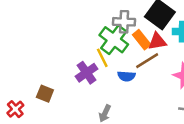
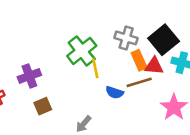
green cross: (114, 40) -> (82, 51), moved
purple cross: (87, 73) -> (29, 76), moved
brown square: (45, 94) -> (43, 106), moved, turned 30

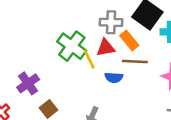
red triangle: (154, 66) -> (106, 48), moved
brown line: (139, 82) -> (135, 62), turned 35

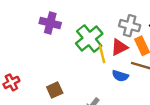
red triangle: (106, 48) -> (119, 47), turned -30
purple cross: (28, 83) -> (50, 23), moved, turned 36

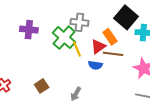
gray cross: (130, 26) -> (79, 22), moved
red triangle: (119, 47) -> (98, 47), moved

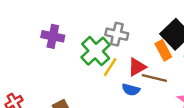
orange rectangle: (110, 37) -> (163, 50), moved
yellow line: (77, 49) -> (110, 67), turned 49

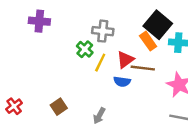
purple cross: (53, 36) -> (39, 21), moved
green cross: (96, 51) -> (85, 49), size x0.6

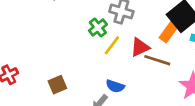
orange rectangle: (148, 41) -> (169, 32), turned 60
blue semicircle: (122, 82) -> (115, 86), moved

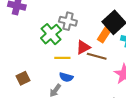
green cross: (98, 28) -> (51, 34), size x1.5
yellow line: (112, 45) -> (62, 58), moved, turned 56

